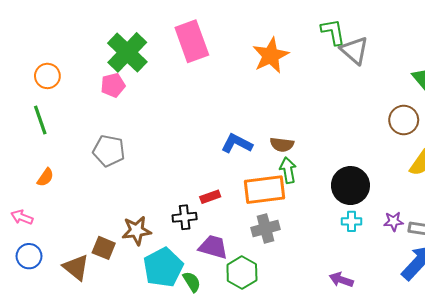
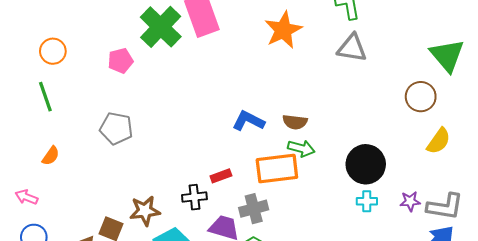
gray triangle: (355, 50) -> (352, 48), moved, turned -32
green cross: (127, 52) -> (161, 27), moved
green arrow: (288, 170) -> (301, 148), turned 115
gray cross: (266, 229) -> (254, 209), moved

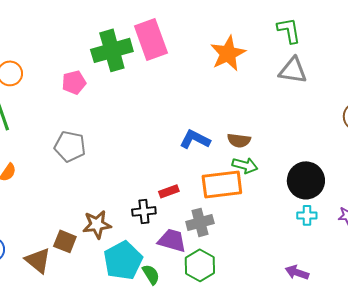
green cross: (161, 27) -> (112, 50), turned 30

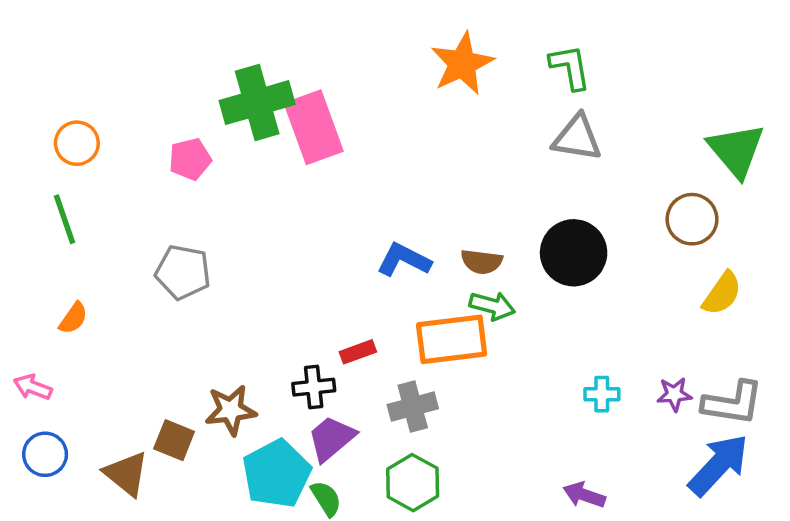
pink rectangle: (151, 39) -> (314, 127), moved
orange star: (228, 53) -> (462, 64), moved
black circle: (306, 180) -> (574, 253), moved
purple trapezoid: (172, 240) -> (331, 438), moved, turned -56

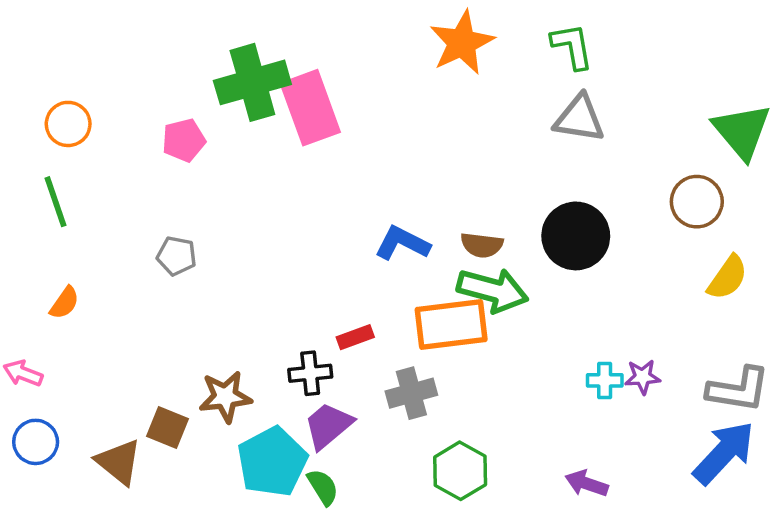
gray pentagon: (183, 272) -> (177, 256), size x0.7
green arrow: (492, 306) -> (493, 290), size x1.5
purple star: (674, 394) -> (643, 377), moved
green hexagon: (413, 483) -> (460, 471), moved

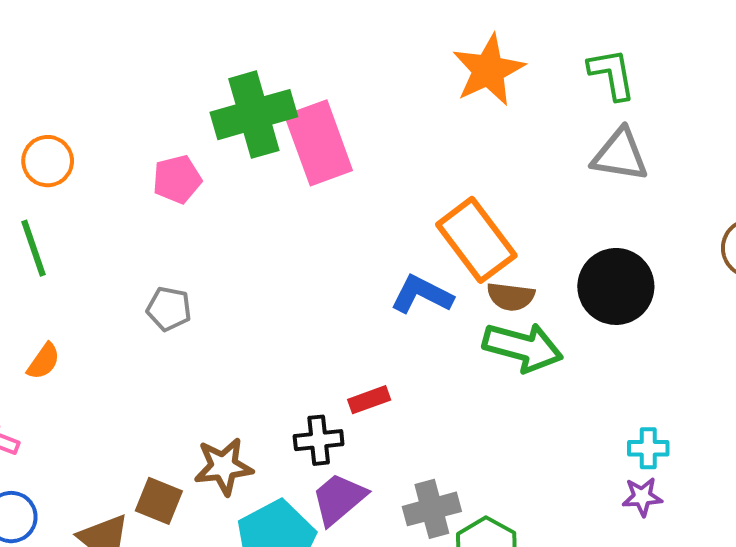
orange rectangle: (451, 324) -> (476, 240), moved, turned 60
purple star: (643, 377) -> (642, 497), moved
gray cross: (411, 393) -> (432, 509), moved

